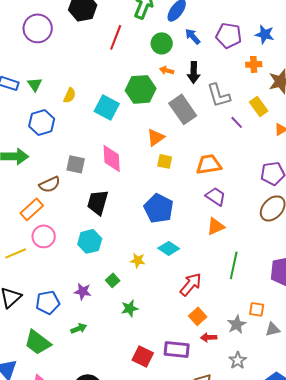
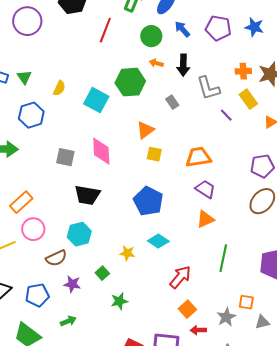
orange cross: (254, 64) -> (243, 71), moved
gray rectangle: (183, 109) -> (172, 102), size x0.5
brown semicircle: (50, 184) -> (56, 258), moved
black trapezoid: (98, 202) -> (87, 195), turned -96

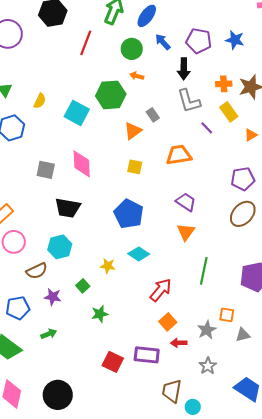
black arrow: (183, 65) -> (184, 69), moved
orange triangle: (145, 130) -> (133, 131), moved
orange trapezoid: (198, 157) -> (179, 155), moved
orange triangle: (205, 219) -> (186, 232), turned -30

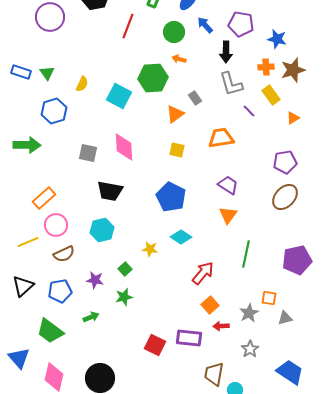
blue star: (235, 40) -> (277, 39), moved
brown semicircle: (37, 271) -> (64, 254), moved
green star: (100, 314) -> (124, 297), moved

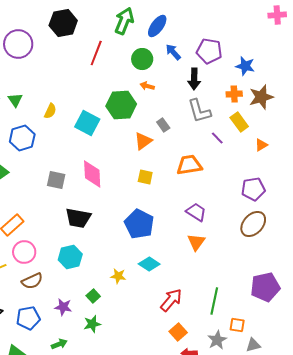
green line: (246, 254) -> (214, 301), moved

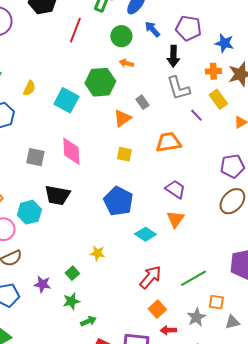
cyan hexagon: (70, 257) -> (29, 212), moved
cyan diamond: (149, 264) -> (145, 234), moved
green line: (214, 301) -> (193, 278), turned 48
green arrow: (59, 344) -> (88, 321), moved

